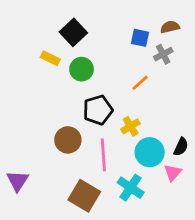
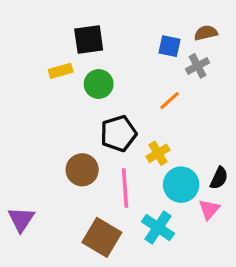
black square: (73, 32) -> (89, 39), turned 35
yellow rectangle: (50, 58) -> (61, 71), turned -42

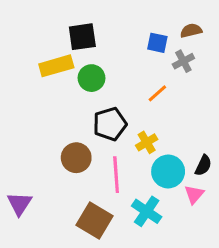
yellow rectangle: (61, 71) -> (56, 66), size x1.5

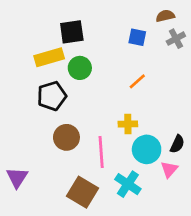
brown semicircle: (191, 31) -> (165, 16), moved
gray cross: (183, 61) -> (176, 39), moved
black pentagon: (110, 124) -> (52, 96), moved
yellow cross: (147, 142) -> (128, 124), turned 30

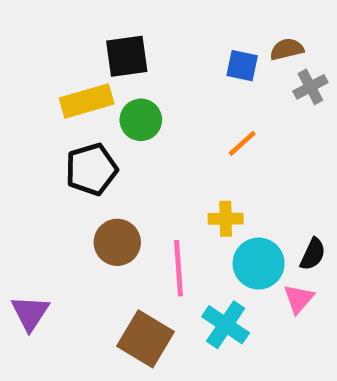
brown semicircle: (165, 16) -> (287, 49), moved
gray cross: (176, 39) -> (310, 87), moved

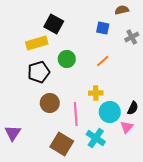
brown semicircle: (287, 49) -> (122, 10), moved
black square: (127, 56) -> (54, 24), turned 36
green circle: (141, 120) -> (67, 59), moved

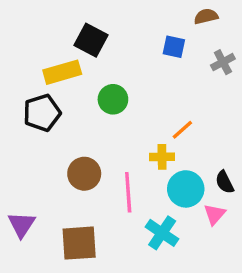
orange line: (103, 61) -> (182, 130), moved
black pentagon: (39, 72) -> (42, 113), moved
black semicircle: (133, 108) -> (225, 182), turned 128
brown square: (62, 144) -> (79, 243), moved, turned -35

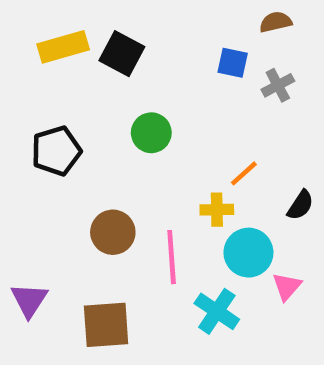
gray cross: (223, 62) -> (278, 85), moved
yellow rectangle: (62, 72) -> (63, 47), moved
black semicircle: (225, 182) -> (300, 205), moved, turned -120

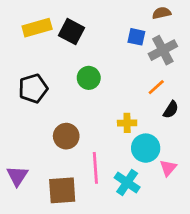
gray cross: (278, 85) -> (163, 50), size x1.5
orange line: (244, 173) -> (156, 87), moved
black semicircle: (300, 205) -> (171, 110), moved
pink line: (172, 257) -> (95, 168), moved

